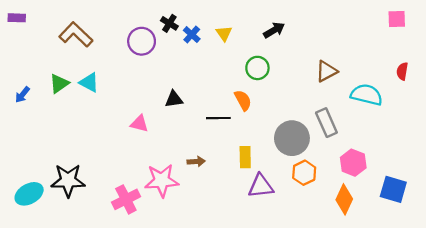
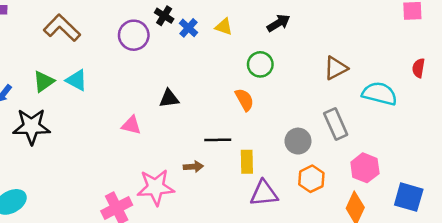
yellow triangle: (224, 33) -> (224, 27), turned -36
black line: (218, 118) -> (218, 140), moved
gray circle: (292, 138) -> (298, 141), size x0.7
black star: (68, 180) -> (31, 126), moved

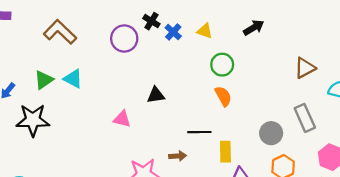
green circle: (260, 64) -> (222, 65), moved

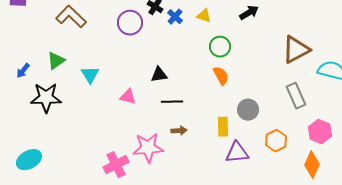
brown triangle: (305, 68) -> (296, 50), size x1.4
cyan triangle: (73, 79) -> (90, 75), moved, turned 30
black line: (199, 132) -> (172, 102), moved
gray circle: (271, 133) -> (248, 110), moved

